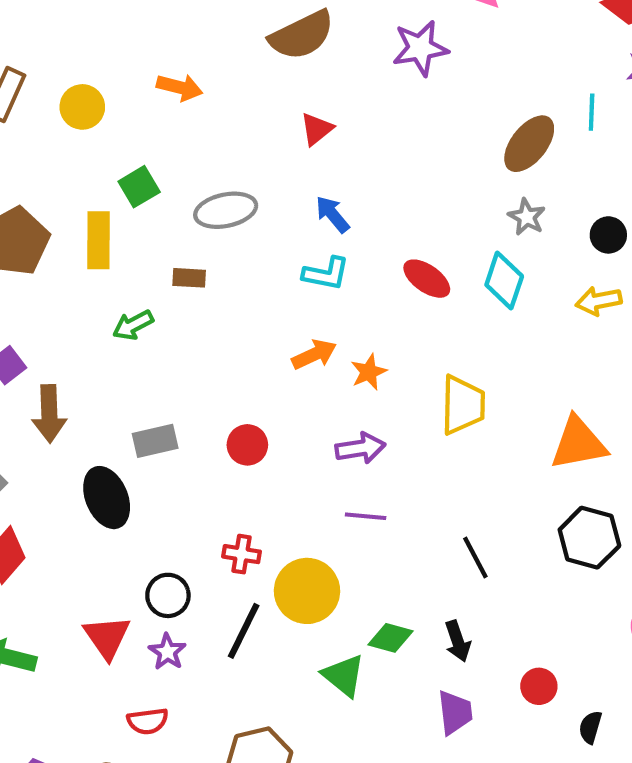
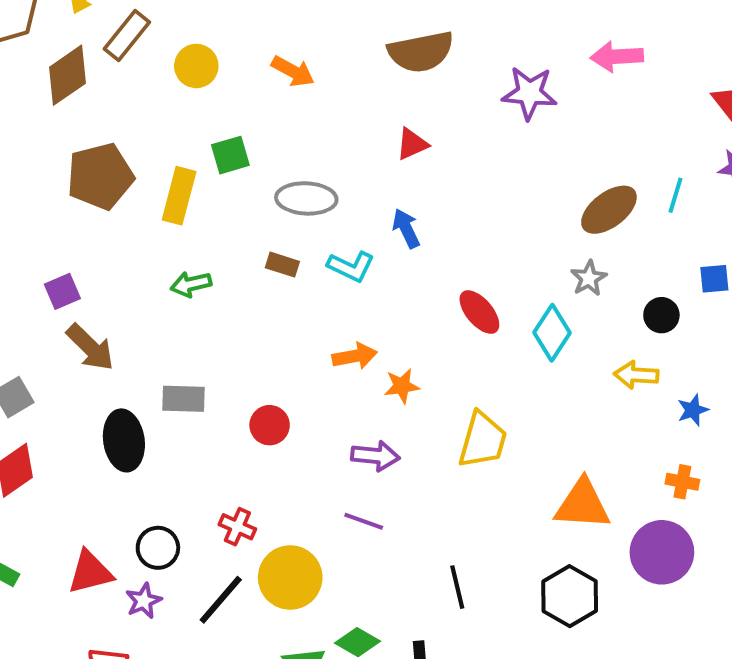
cyan L-shape: (326, 274) -> (351, 267), moved
brown rectangle: (189, 278) -> (282, 265), moved
brown arrow: (49, 414) -> (90, 347), turned -58
red triangle: (107, 637) -> (90, 572), turned 36

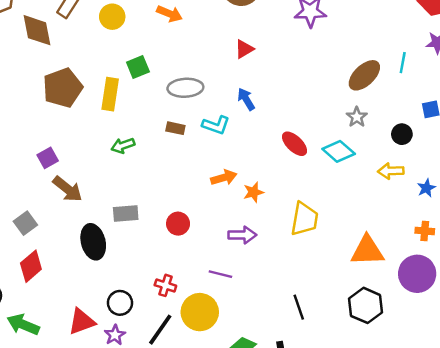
brown diamond: (68, 75) -> (37, 30), turned -60
cyan diamond: (552, 333) -> (339, 151), turned -76
purple line: (364, 521) -> (220, 274), moved

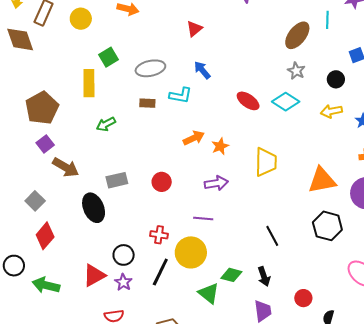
brown pentagon: (63, 88) -> (42, 108), moved

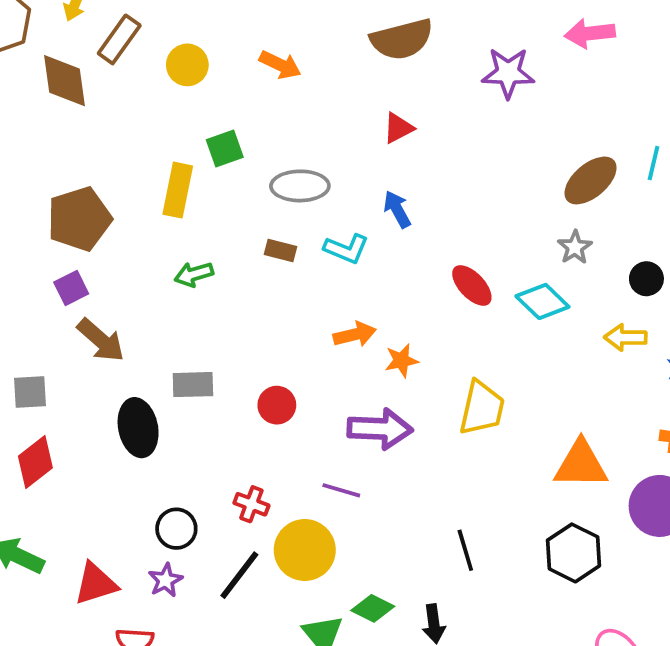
purple arrow: (216, 183) -> (380, 429), size x1.4
gray square: (35, 201) -> (30, 392), turned 30
red triangle: (94, 275) -> (96, 584), moved

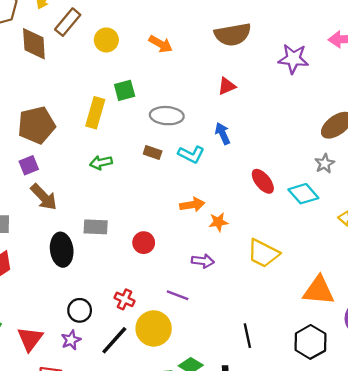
yellow trapezoid: (482, 408) -> (263, 253), turned 100
purple arrow: (380, 429) -> (203, 261), size x0.6
red triangle: (96, 584) -> (30, 339), turned -40

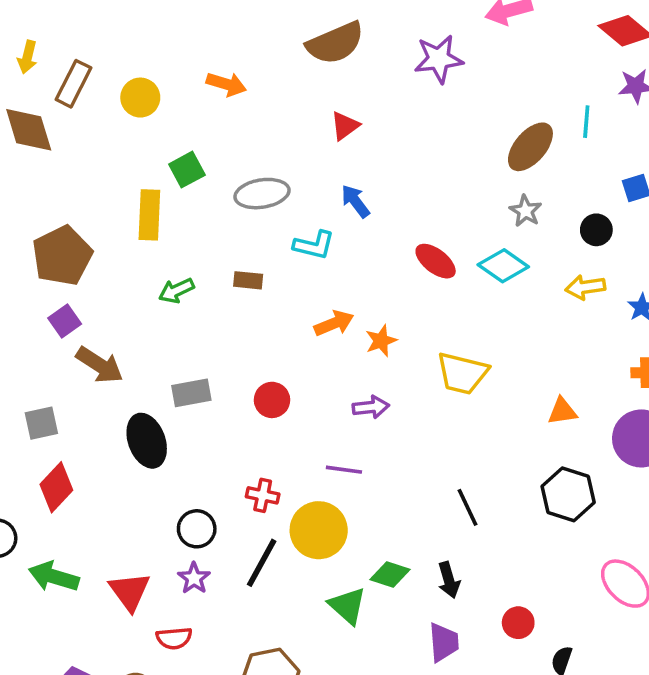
brown rectangle: (153, 152) -> (248, 280), moved
orange triangle: (319, 291) -> (562, 411), size x0.6

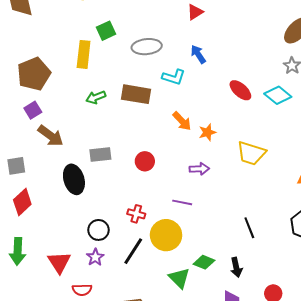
brown rectangle: (248, 280) -> (136, 94), size x1.8
orange arrow: (334, 323) -> (182, 121), turned 65
green arrow: (54, 577) -> (18, 251), turned -108

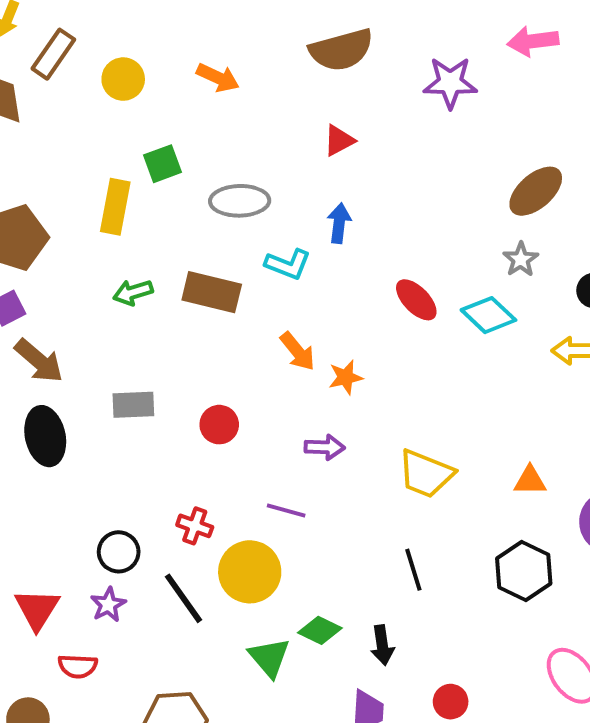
blue arrow: (198, 54) -> (339, 223), turned 36
yellow trapezoid: (251, 153) -> (426, 474), moved
black ellipse: (74, 179) -> (45, 436), moved
black line: (133, 251) -> (183, 598), turned -72

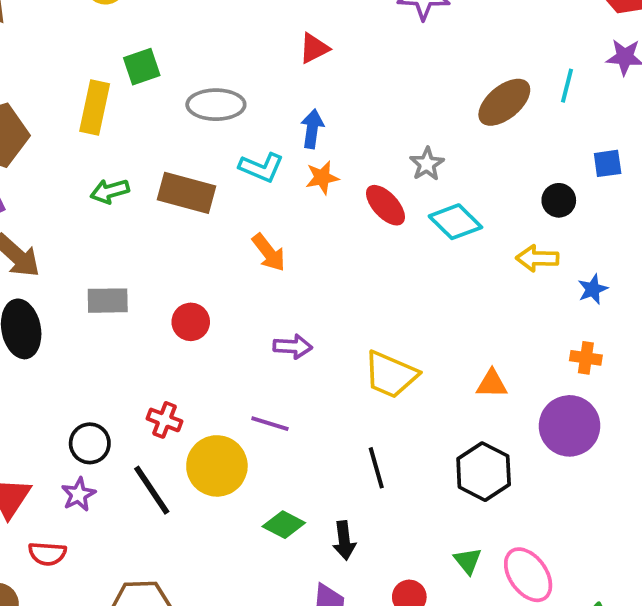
gray star: (521, 259) -> (427, 164), moved
orange star: (346, 377) -> (322, 178), moved
purple line: (286, 511) -> (270, 424), moved
green triangle: (269, 658) -> (468, 561), moved, size x0.7

